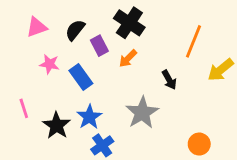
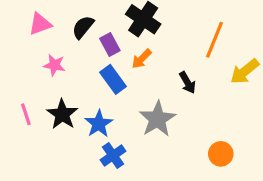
blue rectangle: (81, 77) -> (113, 79), moved
black star: (57, 125) -> (62, 114), moved

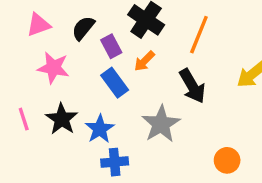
orange line: (214, 40) -> (199, 35), moved
pink star: (54, 65) -> (53, 68), size x1.4
black arrow: (188, 83) -> (192, 86), size x1.5
blue cross: (113, 155) -> (115, 162), turned 30

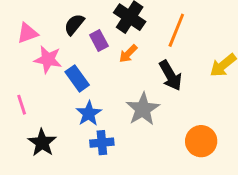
pink triangle: (39, 25) -> (27, 33), moved
blue rectangle: (115, 83) -> (77, 78), moved
black star: (62, 119) -> (42, 143), moved
orange circle: (227, 160) -> (201, 141), size x1.4

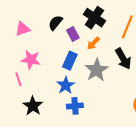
pink star: (48, 59) -> (31, 60), moved
blue rectangle: (77, 78) -> (70, 61), moved, turned 60
gray star: (143, 109) -> (96, 70), moved

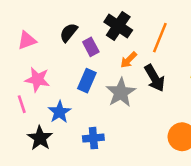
orange arrow: (93, 43) -> (129, 60), moved
blue star: (66, 85) -> (60, 112), moved

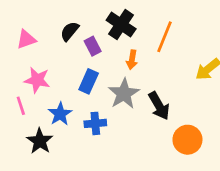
orange arrow: (129, 60) -> (132, 60), turned -36
black arrow: (155, 78) -> (159, 106), moved
blue cross: (93, 138) -> (95, 123), moved

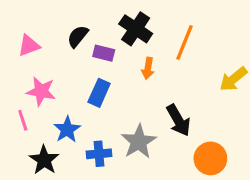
purple rectangle: (93, 46) -> (104, 53), turned -48
gray star: (124, 94) -> (139, 142), moved
blue cross: (95, 123) -> (99, 154), moved

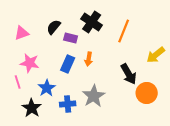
orange arrow: (148, 68) -> (89, 59), moved
black arrow: (178, 120) -> (129, 74), moved
orange circle: (210, 158) -> (147, 93), moved

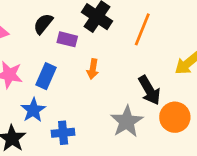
blue rectangle: (68, 64) -> (46, 76), moved
gray star: (94, 96) -> (127, 121), moved

